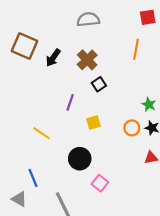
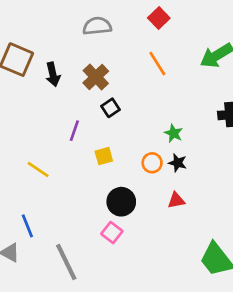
red square: (148, 17) -> (159, 18), moved, turned -35
orange line: (136, 49) -> (157, 64), turned -42
black arrow: (53, 58) -> (53, 74), turned -48
black circle: (80, 159) -> (121, 202), moved

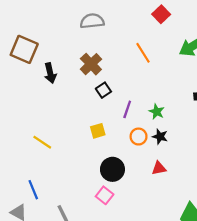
red square: (159, 18) -> (161, 14), moved
black arrow: (53, 74) -> (50, 73), moved
purple line: (74, 131) -> (127, 109), moved

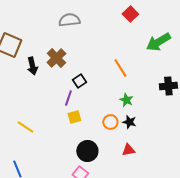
orange line: (143, 53) -> (120, 68), moved
brown cross: (91, 64) -> (56, 58), moved
purple line: (127, 109) -> (68, 98), moved

